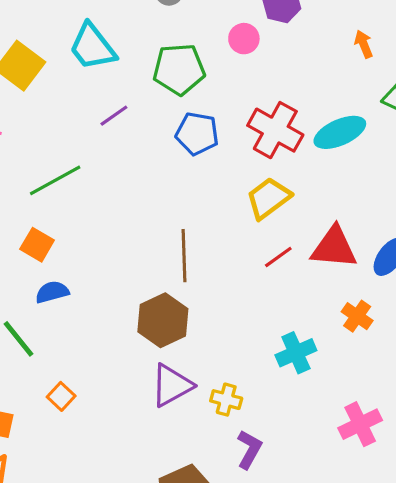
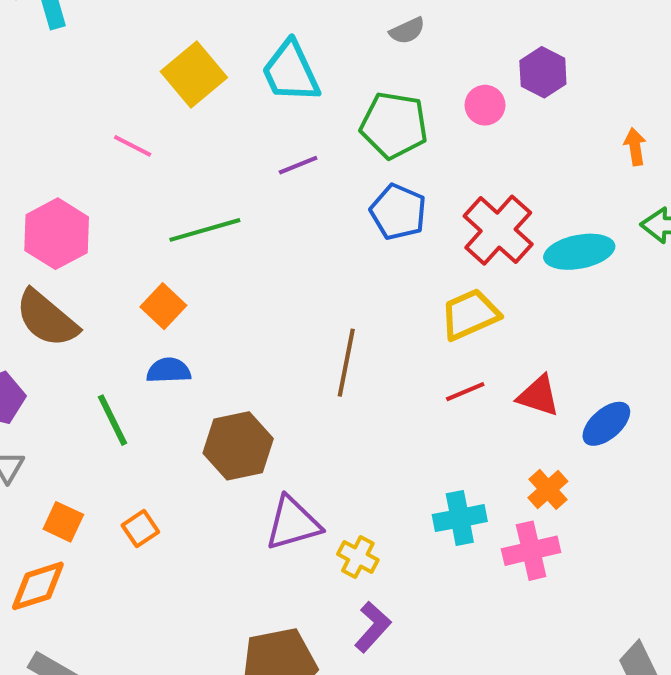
red triangle: (334, 247) -> (539, 396), size x0.7
brown hexagon: (163, 320) -> (238, 446), moved
orange square: (61, 396) -> (140, 529), moved
pink cross: (360, 424) -> (531, 551), moved

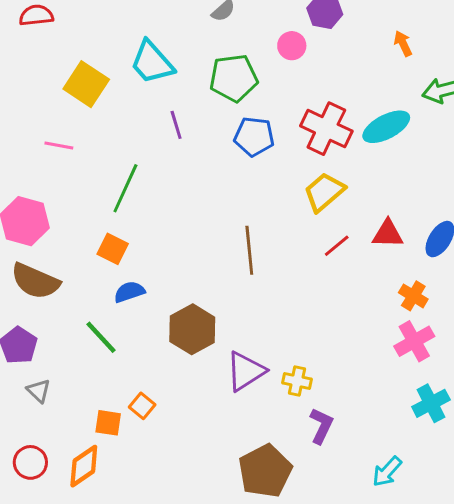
purple line: (298, 165) -> (176, 125), turned -68
green line: (205, 230) -> (125, 188), turned -33
cyan cross: (460, 518) -> (431, 403), moved
orange square: (63, 522) -> (108, 423), moved

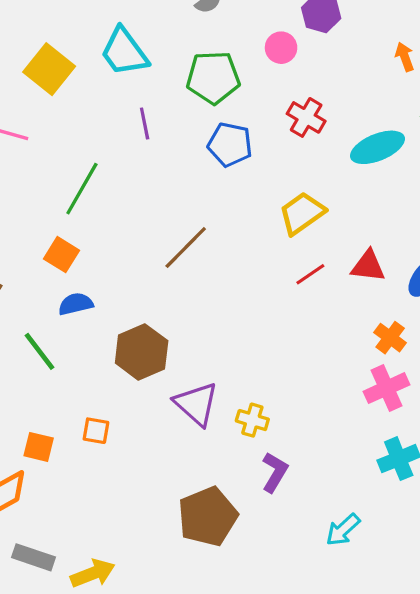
red cross: (326, 129) -> (306, 117), moved, size x0.7
brown line: (249, 250) -> (186, 247), moved, turned 45
purple triangle: (246, 371) -> (196, 404), turned -51
orange square: (142, 406) -> (96, 431), moved, turned -35

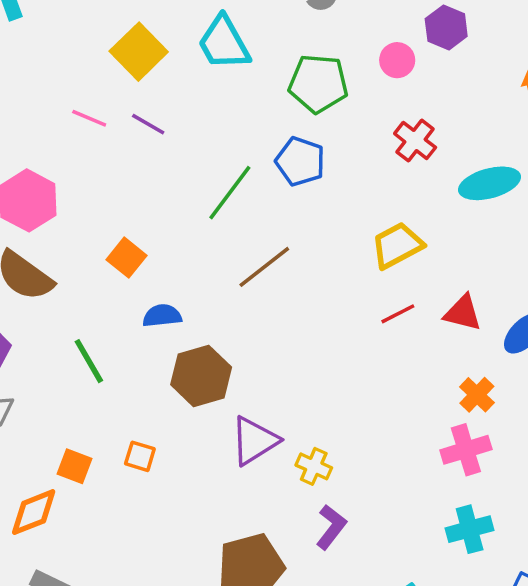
purple line: (145, 124) -> (148, 124), moved, turned -56
blue pentagon: (230, 145) -> (300, 161), moved
green line: (82, 189) -> (230, 193), moved
blue semicircle: (76, 304) -> (162, 316), moved
purple triangle: (196, 404) -> (254, 441), turned 39

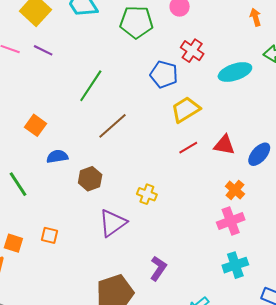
blue pentagon: (300, 161) -> (164, 74), moved
brown hexagon: (201, 376) -> (90, 179), moved, size x0.7
yellow cross: (314, 466) -> (147, 194), moved

